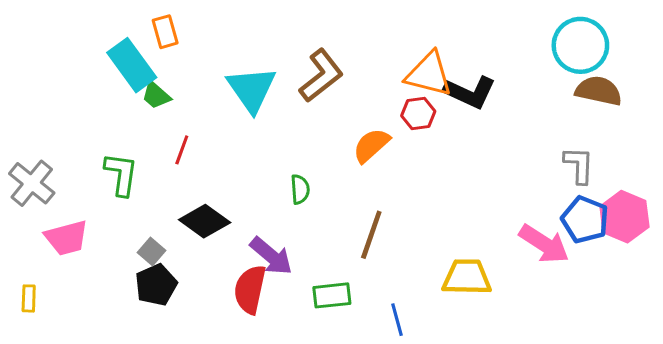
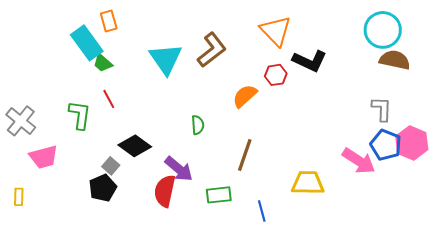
orange triangle: (429, 74) -> (276, 31), moved, turned 32
red line: (182, 150) -> (109, 99), moved, turned -48
gray square: (151, 251) -> (111, 166), moved

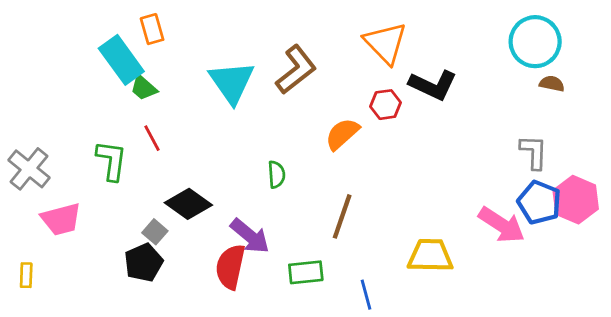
brown semicircle: (395, 60) -> (552, 84), size x0.6

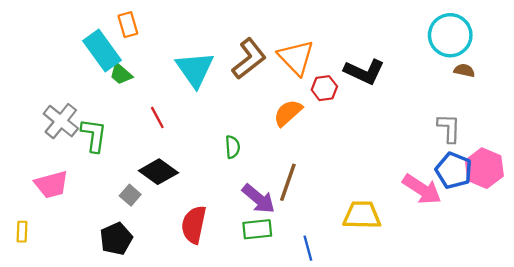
orange triangle: (386, 43) -> (296, 58), moved
red line: (152, 138) -> (157, 118), moved
gray cross: (29, 169) -> (61, 121), moved
purple arrow: (250, 236) -> (258, 199), moved
black pentagon: (144, 263) -> (116, 239), moved

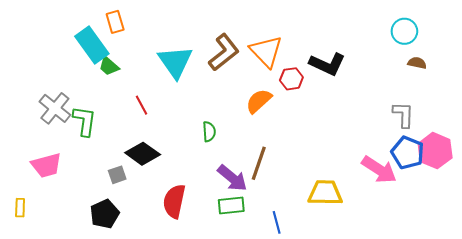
cyan circle: (450, 35) -> (404, 31), size x0.7
gray square: (130, 195) -> (117, 175), turned 30

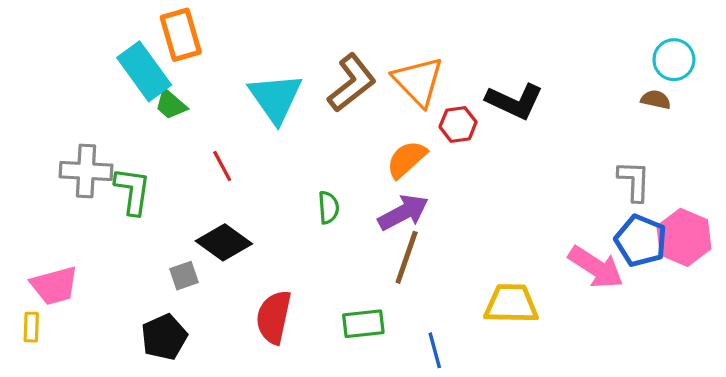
orange rectangle: (115, 22) -> (181, 35), size x1.4
cyan circle: (404, 31) -> (674, 60), moved
gray cross: (55, 108) -> (86, 171), turned -36
pink trapezoid: (46, 165) -> (54, 286), moved
purple arrow: (232, 178) -> (403, 212), moved, turned -68

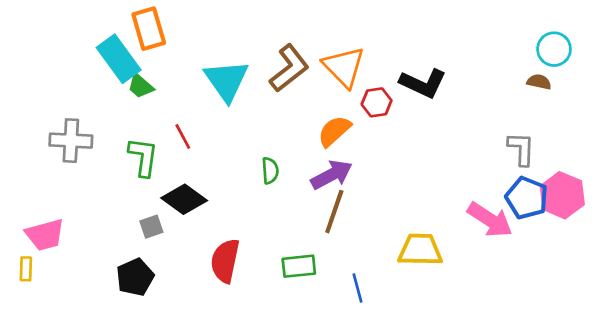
green L-shape: (133, 191) -> (143, 157), moved

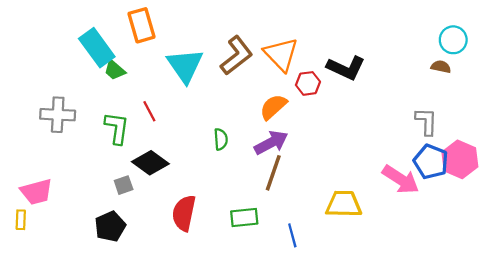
orange rectangle: (149, 29) -> (141, 25), moved

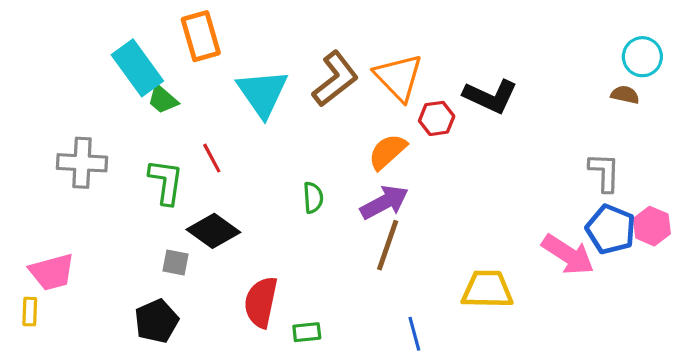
pink hexagon: (460, 159) -> (652, 226), size x0.7
gray square: (124, 185) -> (175, 262), turned 30
green rectangle: (244, 217) -> (307, 332), moved, size x0.7

